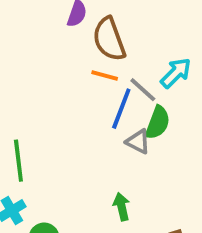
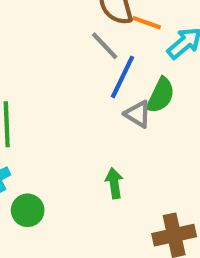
orange line: (105, 76) -> (147, 23), moved
gray line: (143, 90) -> (105, 46), moved

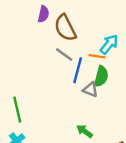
orange line: (147, 23) -> (97, 56), moved
green arrow: (114, 183) -> (85, 131), turned -35

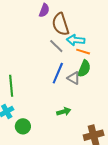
cyan arrow: (109, 44) -> (76, 40), moved, turned -132
blue line: (78, 70) -> (58, 73), moved
green arrow: (85, 131) -> (64, 112), turned 120

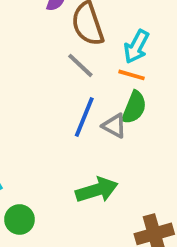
cyan arrow: (76, 40) -> (136, 47), moved, turned -66
green arrow: (64, 112) -> (97, 190), size x1.5

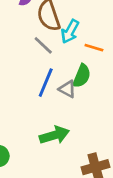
cyan arrow: (136, 47) -> (70, 31), moved
orange line: (131, 75) -> (94, 48), moved

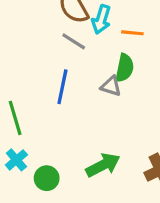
blue line: (46, 83) -> (62, 87), moved
green arrow: (54, 135) -> (103, 165), moved

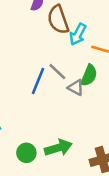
gray line: (74, 41) -> (57, 72), moved
green circle: (47, 178) -> (26, 153), moved

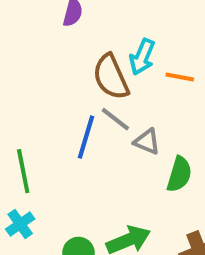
brown semicircle: (58, 20) -> (111, 77), moved
green semicircle: (89, 75) -> (179, 174), moved

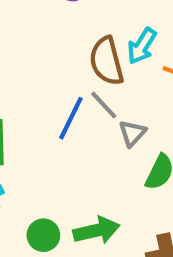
gray triangle: (147, 142) -> (132, 133), turned 40

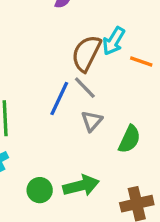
brown semicircle: (106, 61) -> (86, 53), turned 42
gray triangle: (132, 133) -> (92, 121), moved

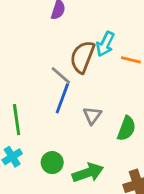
gray line: (85, 88) -> (61, 75), moved
green circle: (40, 190) -> (52, 163), moved

